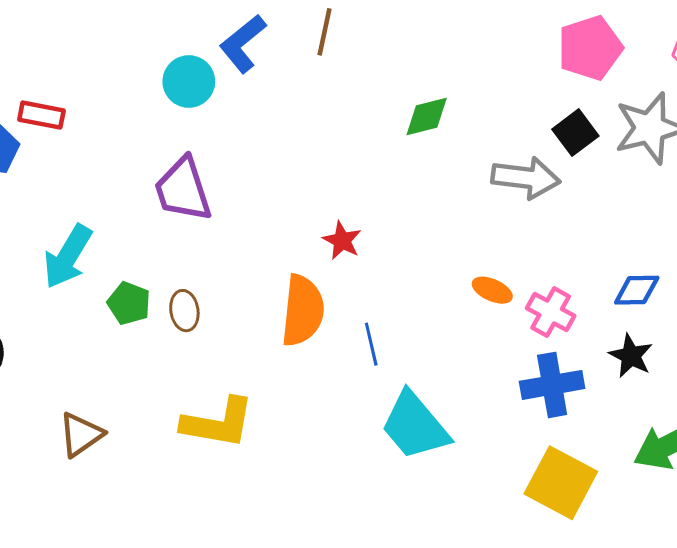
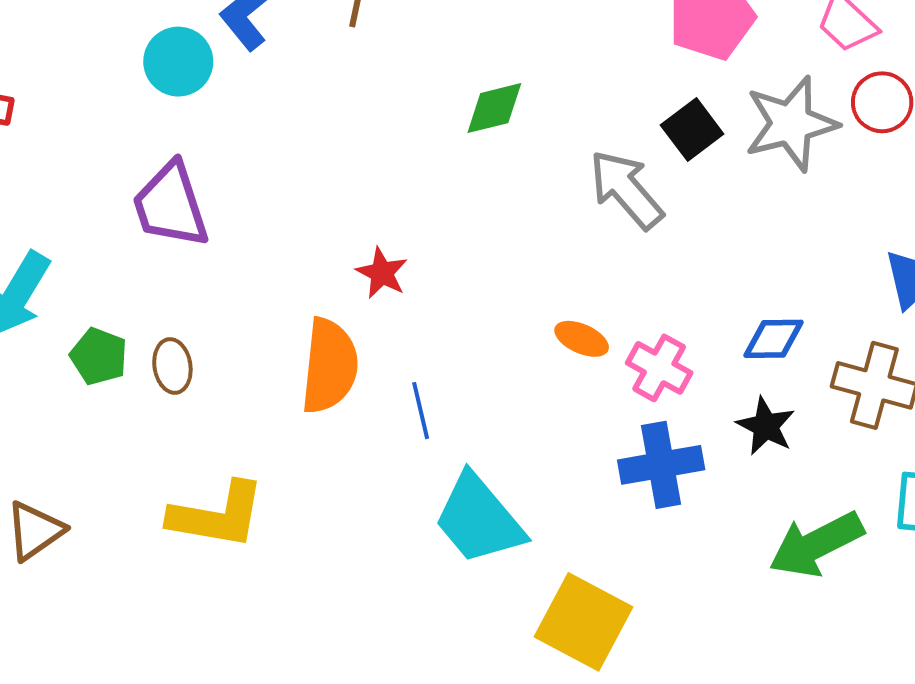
gray arrow: (526, 178) -> (626, 190), turned -138
yellow square: (561, 483) -> (584, 622), moved

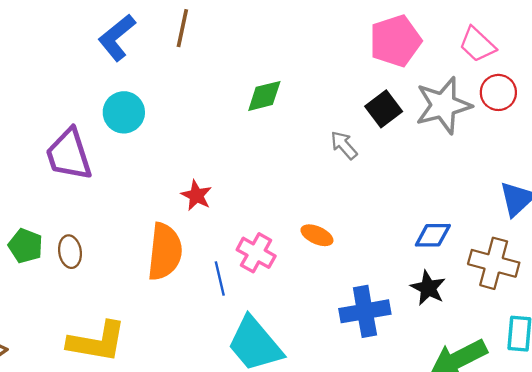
cyan circle: (178, 62) -> (124, 112), moved
gray arrow: (626, 190) -> (344, 145), size x0.6
pink cross: (659, 368) -> (256, 253), moved

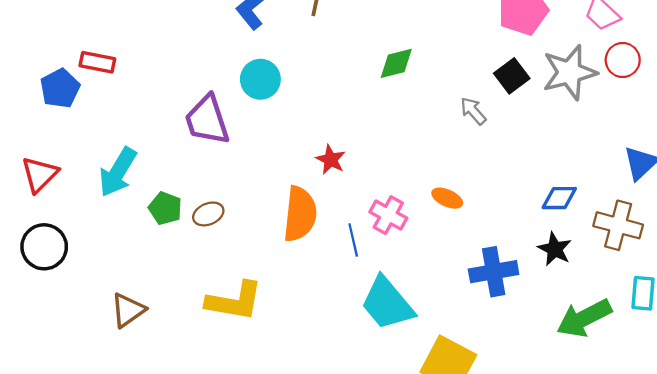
brown ellipse: (70, 252) -> (208, 214), turned 76

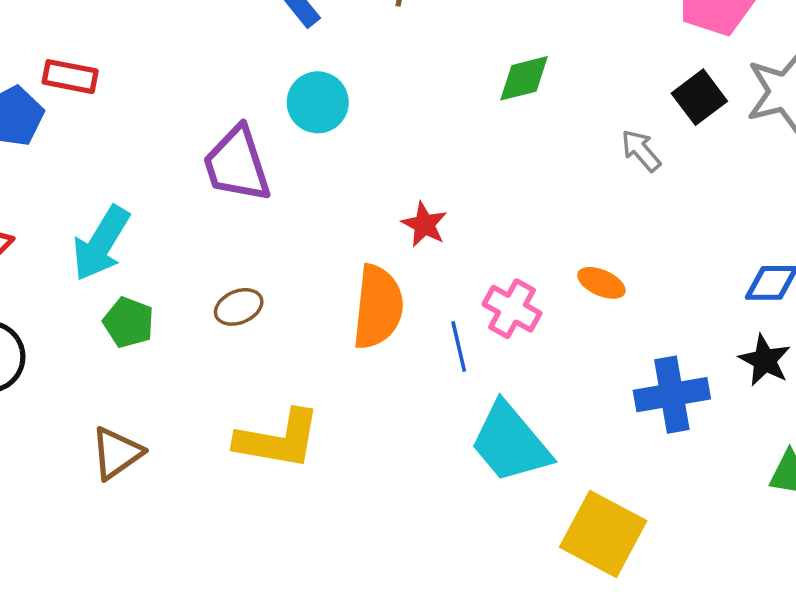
green pentagon: (165, 208) -> (129, 322), moved

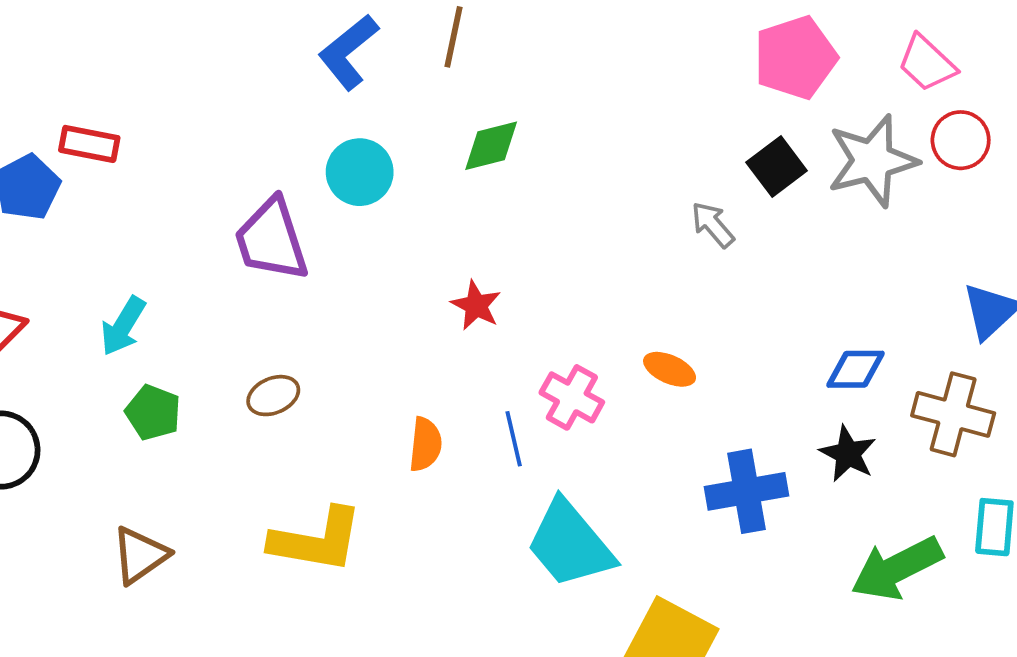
green diamond: (524, 78) -> (491, 146), moved
cyan arrow: (101, 243) -> (123, 326), size x0.7
orange semicircle: (378, 307) -> (425, 444), moved, size x0.6

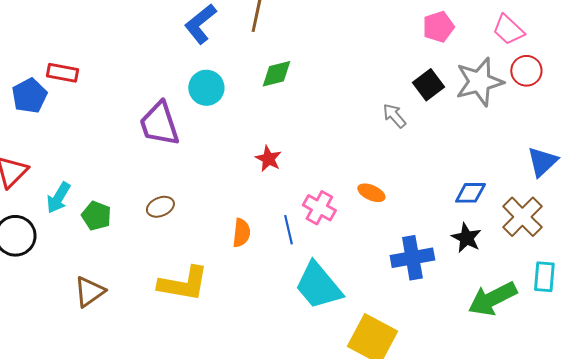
pink pentagon: (795, 58) -> (438, 27), size x0.7
cyan arrow: (123, 326) -> (58, 198), moved
brown cross: (953, 414) -> (522, 217), turned 30

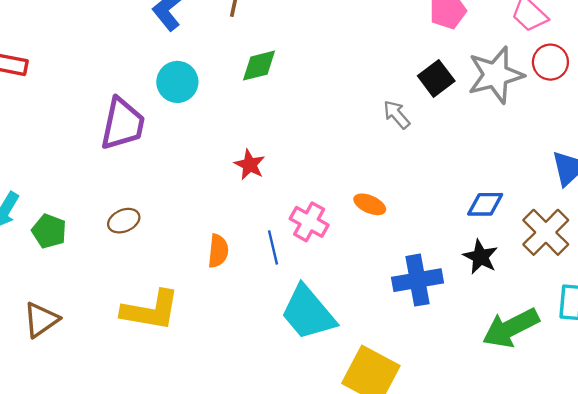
purple trapezoid: (159, 124) -> (123, 124), turned -150

